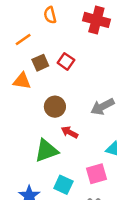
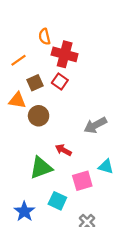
red cross: (96, 20) -> (65, 54), moved
brown circle: (55, 107) -> (39, 116), moved
pink square: (96, 174) -> (82, 181), moved

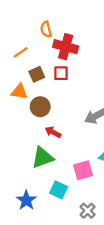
red square: (60, 82) -> (61, 73), turned -35
red arrow: (63, 150) -> (53, 132), moved

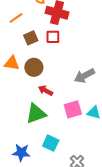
orange triangle: (19, 92) -> (12, 63), moved
pink square: (83, 170) -> (73, 109), moved
blue star: (26, 200) -> (21, 153), turned -30

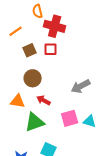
orange triangle: (12, 63) -> (18, 101), moved

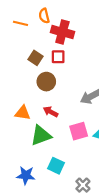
orange line: (16, 31) -> (20, 23), moved, turned 48
brown square: (30, 50) -> (36, 58), turned -32
brown circle: (33, 78) -> (46, 82), moved

